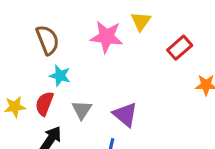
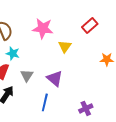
yellow triangle: (141, 21) -> (65, 46), moved
red rectangle: (180, 48) -> (90, 25), moved

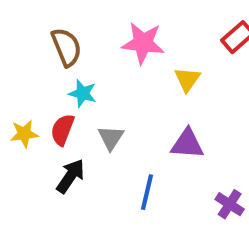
purple triangle: (55, 78) -> (187, 144), moved, turned -36
purple cross: (86, 108) -> (230, 204), turned -32

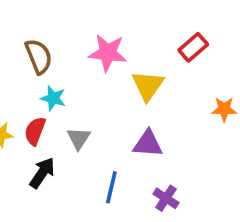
yellow triangle: (187, 79) -> (148, 85), size x1.4
purple cross: (230, 204) -> (166, 198), moved

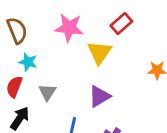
red rectangle: (193, 47) -> (121, 24), moved
purple triangle: (148, 144) -> (99, 96), turned -35

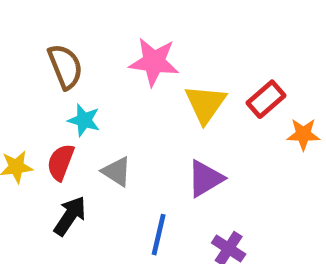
red rectangle: (121, 24) -> (266, 99), moved
gray triangle: (47, 92) -> (117, 172), turned -30

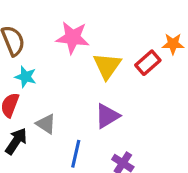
orange star: (303, 134) -> (173, 44), moved
gray triangle: (117, 172) -> (46, 124), moved

